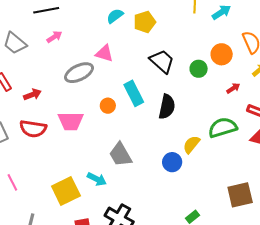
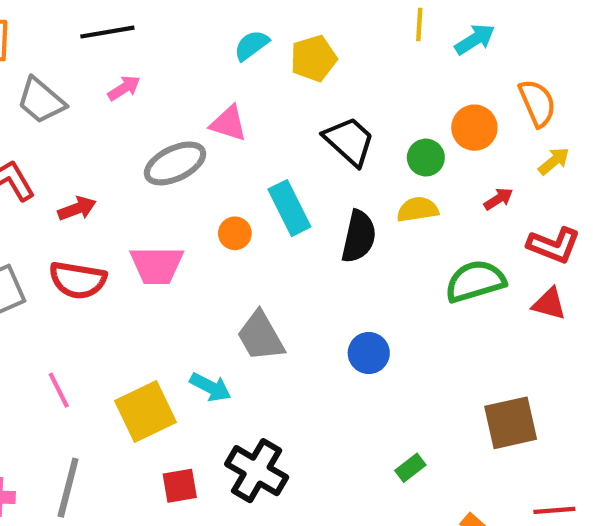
yellow semicircle: (191, 144) -> (418, 210), moved, turned 42
pink line: (12, 182) -> (59, 390), moved

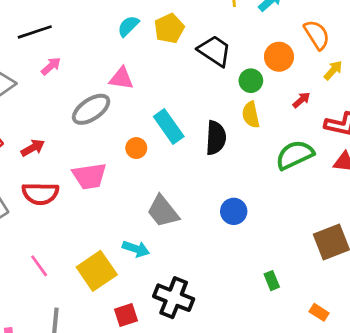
black trapezoid: (349, 141) -> (215, 51), moved
yellow semicircle: (418, 210) -> (251, 115), turned -85
green rectangle: (410, 468) -> (272, 281), turned -66

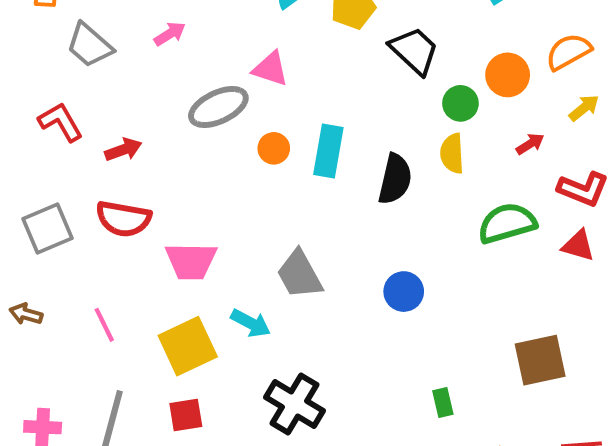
orange semicircle: (317, 35) -> (569, 52), turned -96
cyan rectangle: (169, 126) -> (328, 151), turned 36
orange circle: (136, 148) -> (274, 148), moved
pink trapezoid: (89, 176) -> (191, 261), moved
red square: (126, 315) -> (186, 415), moved

